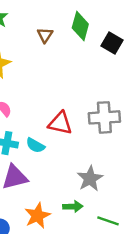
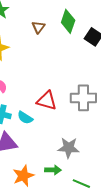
gray star: (90, 179) -> (69, 148), turned 30

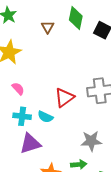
red triangle: (47, 101) -> (64, 98), turned -45

